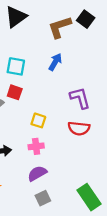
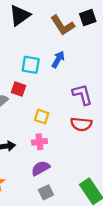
black square: (86, 19) -> (88, 18), turned 35
brown L-shape: (60, 27) -> (63, 25), turned -105
cyan square: (16, 66) -> (31, 65), moved

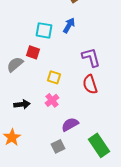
red semicircle: (81, 124) -> (90, 84), turned 66
pink cross: (39, 142) -> (52, 100), turned -32
purple semicircle: (41, 168) -> (70, 124), moved

